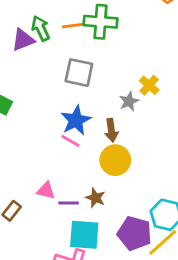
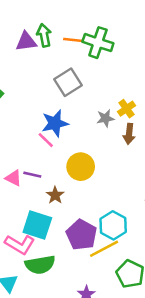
gray square: (79, 73) -> (68, 82), turned 32
brown arrow: (111, 130) -> (129, 134), moved
purple line: (69, 203) -> (32, 175), moved

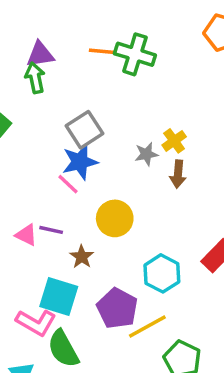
green arrow: (44, 35) -> (35, 78), moved
gray square: (68, 82) -> (84, 130), moved
cyan hexagon: (113, 225) -> (162, 273), moved
green semicircle: (40, 265) -> (63, 349), turned 72

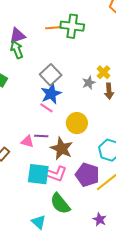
brown star: (82, 257) -> (62, 148), size x1.6
cyan square: (59, 296) -> (38, 174), moved
pink L-shape: (36, 322) -> (55, 174), moved

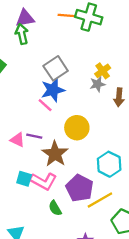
yellow cross: (103, 72) -> (103, 71), moved
cyan square: (38, 174) -> (24, 179), size x0.6
green semicircle: (60, 204) -> (55, 208), moved, size x0.6

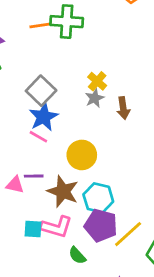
cyan hexagon: (109, 164) -> (98, 198), moved

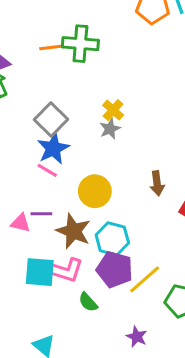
brown arrow: (123, 108) -> (157, 183), moved
cyan square: (33, 229) -> (40, 272), size x1.5

